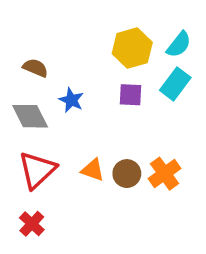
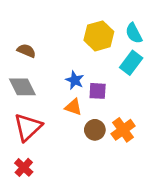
cyan semicircle: (179, 44) -> (134, 33), turned 115
purple square: (130, 95) -> (98, 91), moved
blue star: (71, 100) -> (75, 80), moved
orange triangle: (93, 170) -> (73, 107), moved

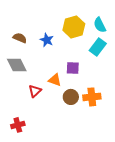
blue star: (75, 80) -> (47, 40), moved
red triangle: (28, 127) -> (35, 91), moved, size x0.6
orange cross: (123, 130) -> (92, 97), turned 30
red cross: (24, 167) -> (18, 125), turned 32

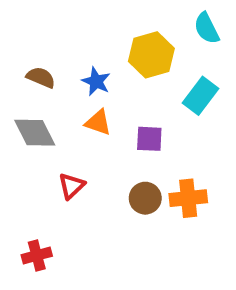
cyan semicircle: (100, 25) -> (207, 28), moved
orange triangle: (55, 80) -> (98, 122), moved

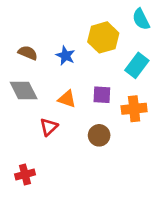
orange triangle: (98, 122) -> (67, 99), moved
orange cross: (188, 198) -> (134, 109), moved

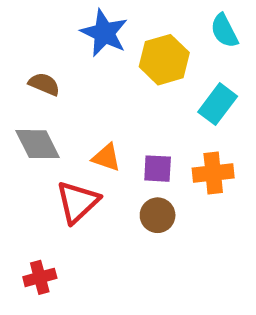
blue star: (66, 56) -> (104, 33), moved, size x1.5
purple square: (102, 95) -> (158, 169), moved
red triangle: (49, 127) -> (78, 202), size x1.5

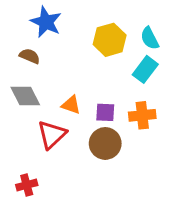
cyan semicircle: (224, 31) -> (150, 38), moved
blue star: (104, 33) -> (46, 22), moved
brown circle: (158, 215) -> (105, 143), size x1.4

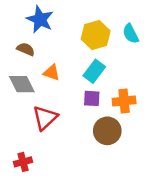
cyan rectangle: (145, 69) -> (94, 71), moved
orange triangle: (71, 105) -> (52, 73), moved
brown circle: (105, 143) -> (107, 131), moved

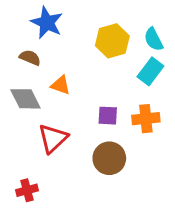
cyan rectangle: (94, 71) -> (150, 71), moved
brown circle: (107, 131) -> (109, 158), moved

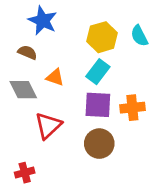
cyan rectangle: (150, 71) -> (98, 72), moved
purple square: (108, 116) -> (98, 105), size x1.5

